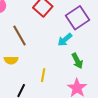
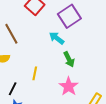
cyan arrow: (65, 40) -> (57, 38), turned 77

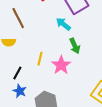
pink star: (69, 86) -> (61, 65), moved

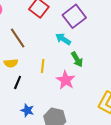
yellow line: (40, 59) -> (43, 66), moved
black line: (17, 73) -> (18, 82), moved

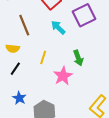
cyan arrow: (63, 39) -> (58, 27), moved

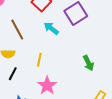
green arrow: (78, 58) -> (88, 63), moved
pink star: (63, 76) -> (47, 86), moved

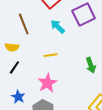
yellow line: (39, 60) -> (50, 55), moved, turned 64

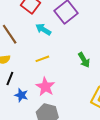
blue star: (18, 97) -> (21, 95), moved

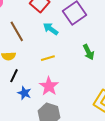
green arrow: (84, 60) -> (88, 52), moved

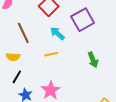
yellow line: (48, 58) -> (51, 54), moved

